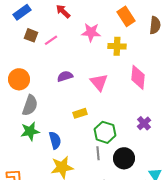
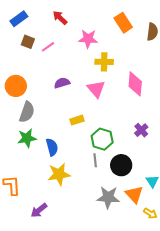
yellow cross: (117, 46) -> (104, 62), moved

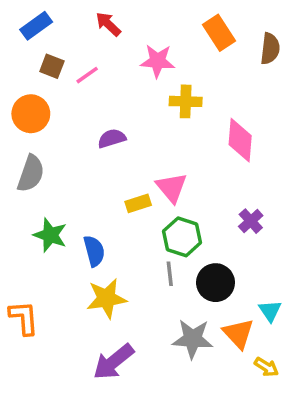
orange circle: (16, 86) -> (31, 114), moved
pink triangle: (96, 89) -> (172, 188), moved
gray semicircle: (27, 112) -> (31, 174), moved
green star: (27, 138) -> (50, 235), turned 30
purple arrow: (39, 210) -> (113, 362), moved, size x1.4

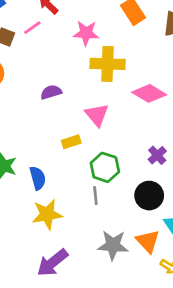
pink line: (87, 75) -> (32, 28), moved
yellow cross: (186, 101) -> (108, 64), size x1.4
pink diamond: (240, 140) -> (149, 93), turned -64
pink triangle: (172, 188) -> (97, 115), moved
black circle: (216, 283) -> (149, 196), moved

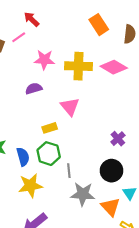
pink star: (86, 33) -> (44, 60), moved
pink diamond: (149, 93) -> (114, 67), moved
green hexagon: (105, 167) -> (49, 154), moved
gray star: (113, 245) -> (83, 194), moved

